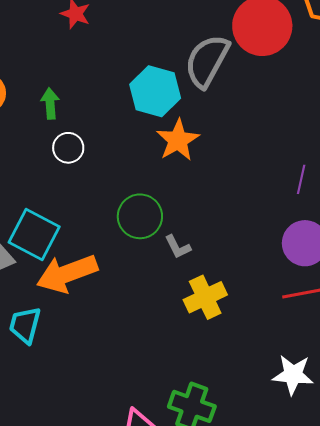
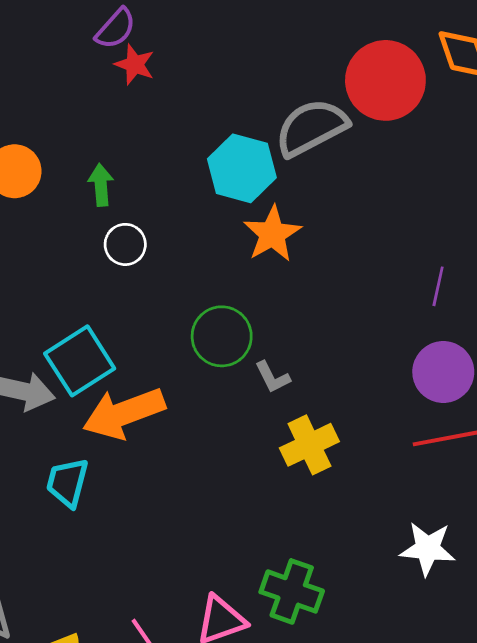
gray semicircle: (207, 61) -> (311, 128), turned 34
cyan square: (34, 234) -> (80, 361), turned 30

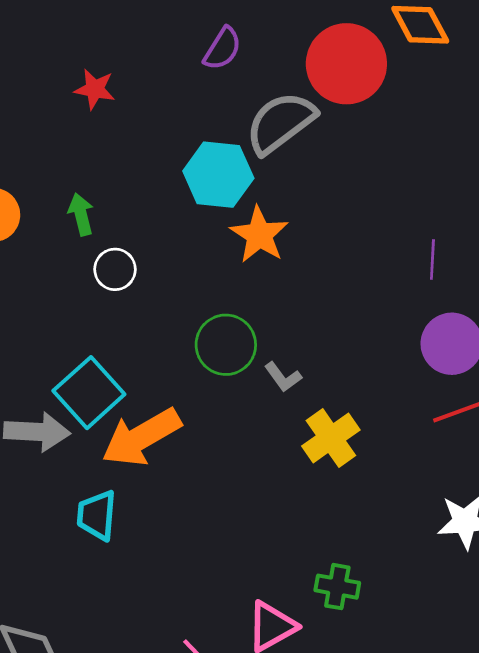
purple semicircle: (116, 29) -> (223, 49), moved
green cross: (292, 591) -> (337, 587), size x0.7

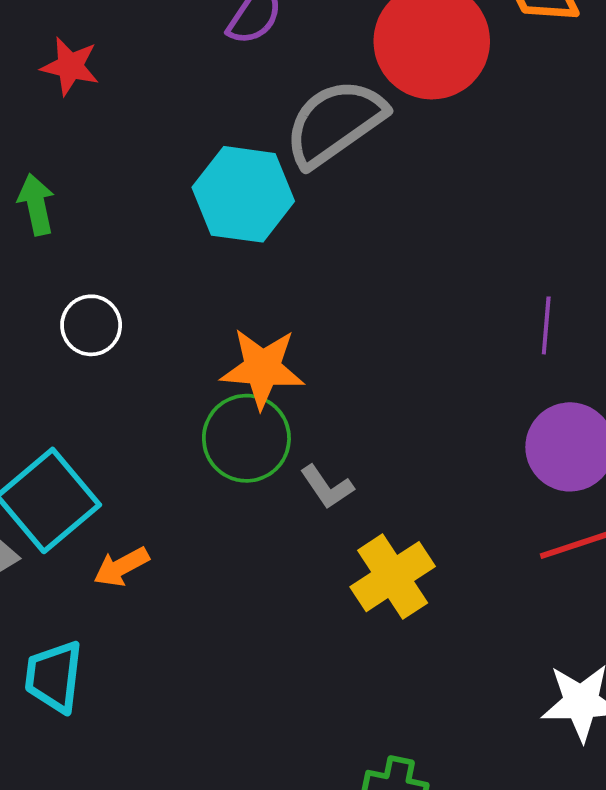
green arrow: (81, 214) -> (36, 204), moved
orange star: (259, 235) -> (262, 368), moved, turned -30
orange arrow: (141, 437) -> (121, 567), size x0.5

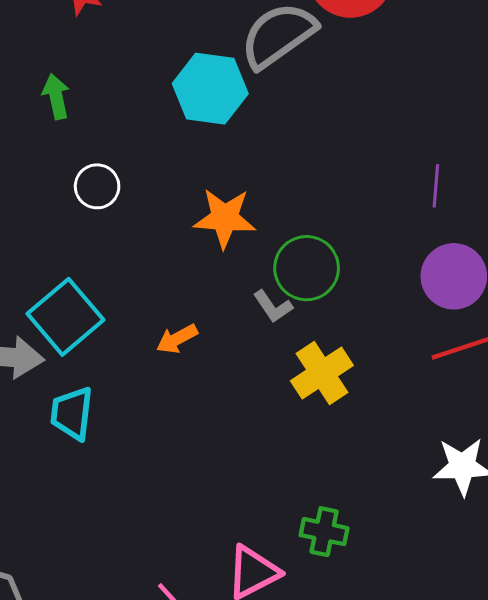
green circle: (246, 438) -> (307, 268), moved
orange arrow: (121, 567) -> (177, 339), moved
cyan trapezoid: (54, 677) -> (72, 413), moved

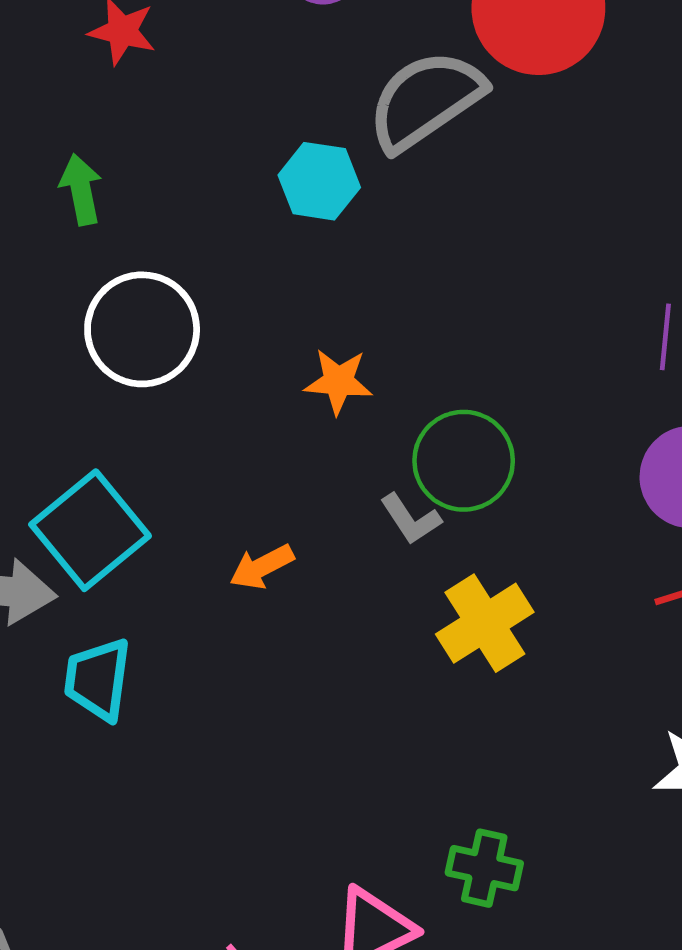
cyan hexagon: (210, 89) -> (319, 181), size x0.7
white circle: (97, 186) -> (142, 329), size x1.6
orange star: (225, 218) -> (338, 381), size x0.7

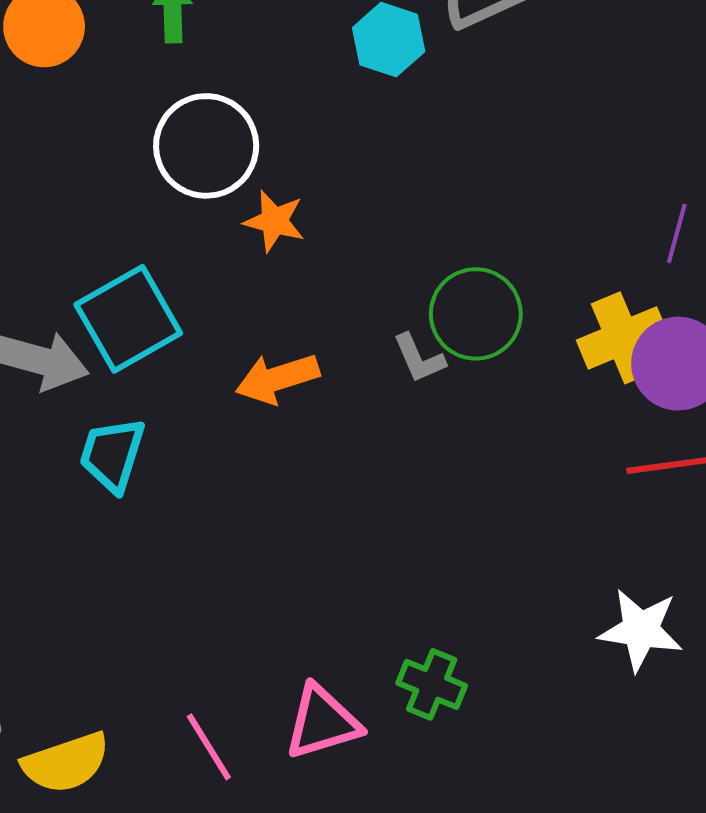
orange star: (338, 381) -> (274, 221), moved
orange arrow: (262, 567) -> (277, 378), size x1.4
yellow cross: (485, 623) -> (623, 338), moved

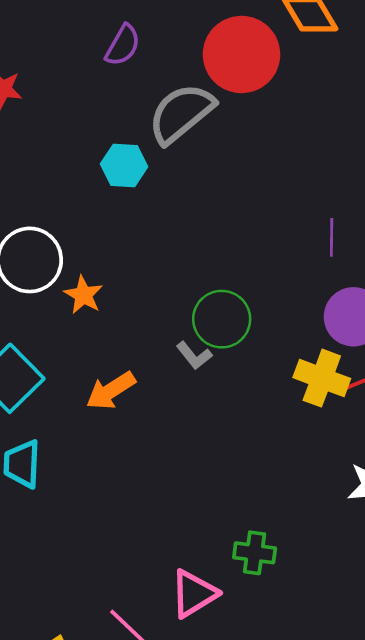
orange star: (274, 221) -> (83, 295), turned 30
yellow cross: (623, 338) -> (322, 378), moved, turned -32

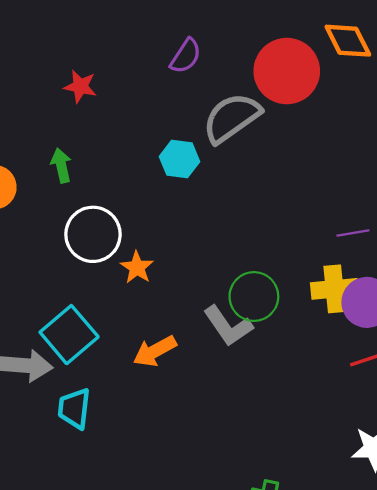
purple line: (332, 237) -> (353, 233), turned 76
gray L-shape: (194, 355) -> (228, 326), size x1.6
yellow cross: (322, 378) -> (334, 289), moved, turned -30

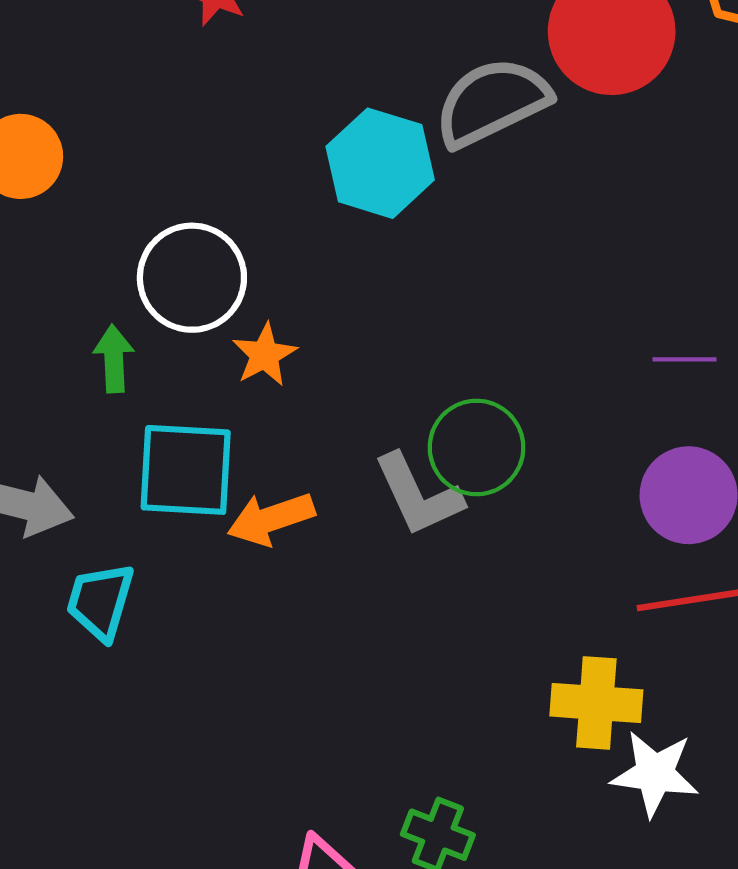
cyan hexagon: (180, 159) -> (380, 163), size x1.4
green arrow: (61, 165) -> (114, 359), moved
yellow cross: (334, 289) -> (596, 703), moved
cyan square: (69, 335) -> (186, 470), moved, turned 34

